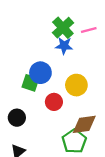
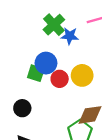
green cross: (63, 28) -> (54, 25), moved
red circle: (54, 102) -> (60, 79), moved

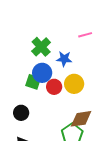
green cross: (54, 25) -> (41, 47), moved
blue star: (70, 36) -> (64, 59), moved

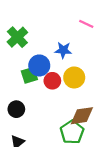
pink line: (85, 35) -> (86, 24), turned 40
green cross: (41, 47) -> (17, 37), moved
green square: (33, 82) -> (29, 75), turned -35

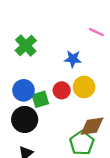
blue circle: (39, 65) -> (24, 90), moved
green square: (29, 75) -> (40, 99), moved
black circle: (16, 109) -> (25, 119), size x1.5

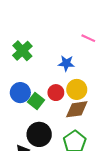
green square: (40, 99) -> (36, 101), turned -35
black circle: (25, 119) -> (39, 134), moved
brown diamond: (92, 126) -> (77, 109), moved

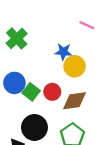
yellow circle: (77, 89) -> (75, 66), moved
red circle: (56, 93) -> (52, 92), moved

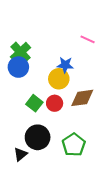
yellow circle: (75, 66) -> (59, 79), moved
blue circle: (14, 83) -> (18, 67), moved
brown diamond: (75, 101) -> (82, 98), moved

